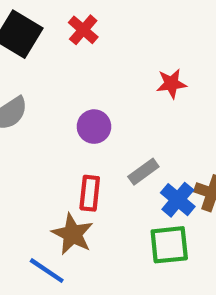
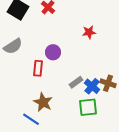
gray rectangle: (143, 172) -> (76, 82), moved
red rectangle: (90, 193) -> (38, 68), moved

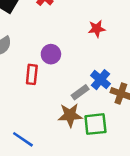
blue cross: (92, 86) -> (101, 80), moved
brown star: (43, 102) -> (70, 115), moved, turned -30

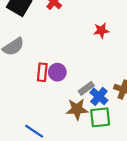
purple circle: (51, 54) -> (57, 72), moved
blue cross: (101, 80) -> (99, 96), moved

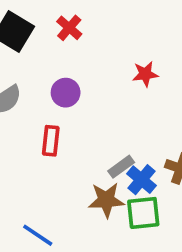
purple circle: (57, 72) -> (66, 93), moved

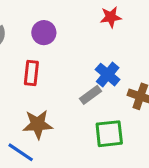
blue cross: (141, 180) -> (108, 75), moved
brown star: (106, 200) -> (38, 124), moved

